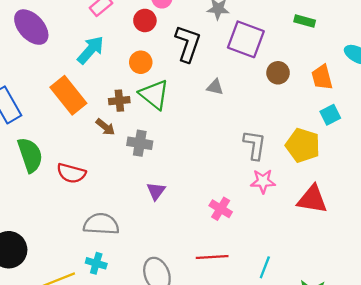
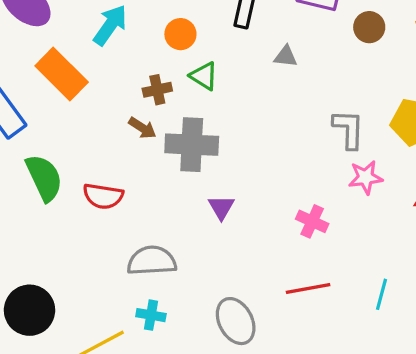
orange rectangle: (68, 95) -> (62, 74), moved
green triangle: (154, 95) -> (204, 76), size x0.7
gray cross: (140, 143) -> (192, 145), size x1.5

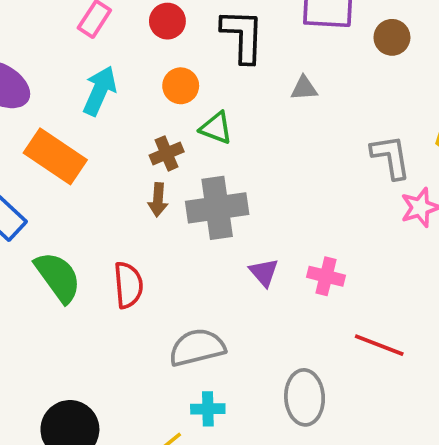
brown arrow: (142, 128) -> (158, 200), turned 72
red semicircle: (103, 196) -> (128, 285), turned -93
pink cross: (312, 221) -> (326, 276), moved
red line: (308, 288) -> (379, 345), turned 42
gray ellipse: (236, 321) -> (305, 397), turned 36

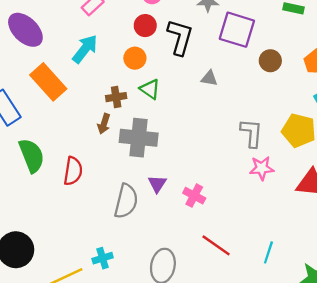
red circle: (167, 21) -> (145, 26), moved
gray semicircle: (197, 347) -> (126, 201), moved, turned 104
cyan cross: (208, 409) -> (103, 258), turned -30

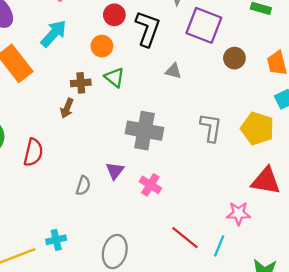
gray cross: (139, 138) -> (144, 131), moved
pink star: (262, 168) -> (239, 213), moved
gray semicircle: (126, 201) -> (83, 186), size x0.6
red line: (216, 245) -> (185, 238), moved

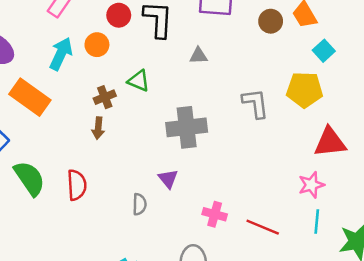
orange circle: (102, 46) -> (97, 45), moved
brown circle: (234, 58) -> (271, 21), moved
pink cross: (150, 185) -> (215, 214), moved
cyan line: (219, 246) -> (317, 221), moved

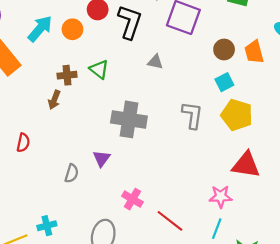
cyan square: (324, 51) -> (224, 82), moved
red semicircle: (77, 185) -> (23, 143), size x0.7

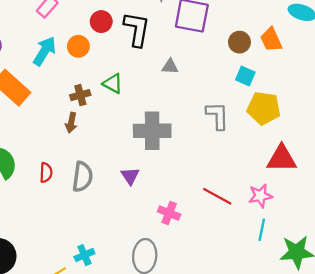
cyan square: (224, 82) -> (245, 76), turned -30
gray semicircle: (72, 173) -> (82, 177), moved, size x1.5
red line: (170, 221) -> (217, 196), moved

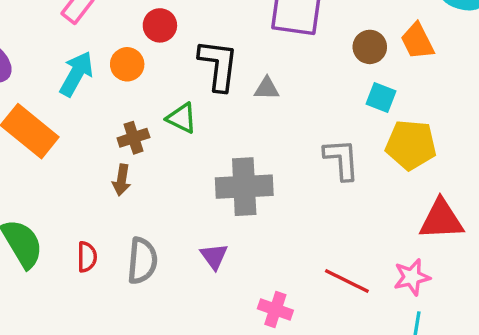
black L-shape: (137, 29) -> (218, 65), moved

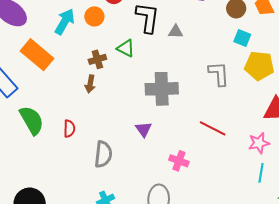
gray semicircle: (142, 261) -> (103, 154), moved
red line: (347, 281) -> (213, 128), moved

